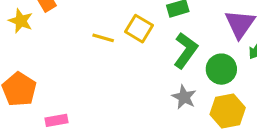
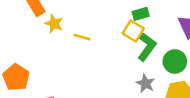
yellow star: (21, 21) -> (54, 24), moved
yellow square: (139, 29) -> (133, 31), moved

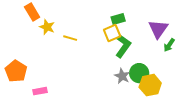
yellow square: (133, 31) -> (112, 33), turned 36
green circle: (175, 61) -> (139, 73), moved

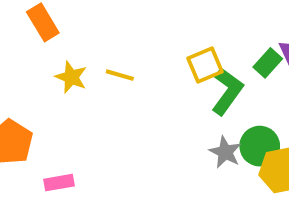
green rectangle: (118, 19) -> (268, 63), moved, turned -32
yellow star: (47, 27) -> (71, 77), moved

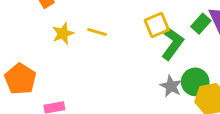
yellow star: (71, 77) -> (63, 34), turned 30

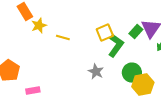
yellow star: (63, 34) -> (39, 26), moved
gray star: (171, 86) -> (96, 72), moved

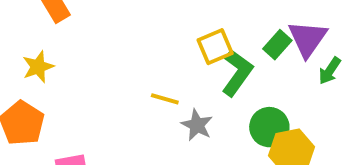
yellow star: (39, 26) -> (38, 67), moved
yellow line: (63, 38) -> (165, 99), moved

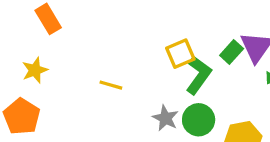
yellow line: (165, 99) -> (111, 85), moved
green circle: (269, 127) -> (199, 120), moved

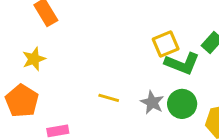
green L-shape: (199, 75) -> (182, 63), turned 76
yellow line: (111, 85) -> (109, 98), moved

